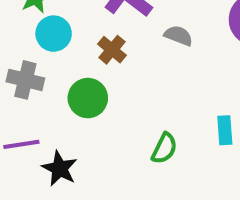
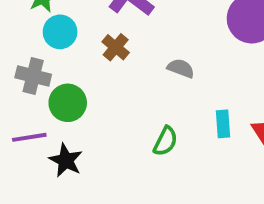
gray semicircle: (178, 36) -> (181, 68), moved
green circle: (88, 98) -> (68, 103), moved

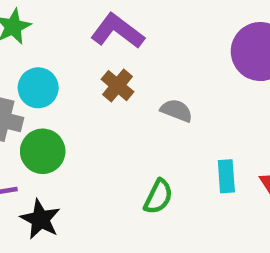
cyan circle: (60, 32) -> (38, 88), moved
brown cross: (116, 47) -> (117, 86), moved

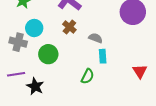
green circle: (43, 151) -> (48, 54), moved
cyan rectangle: (226, 176) -> (103, 56), moved

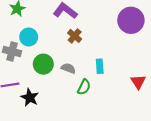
brown cross: (69, 27) -> (75, 36), moved
gray semicircle: (96, 38) -> (68, 68), moved

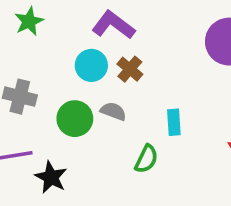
cyan circle: (29, 37) -> (91, 65), moved
gray semicircle: (68, 68) -> (113, 111), moved

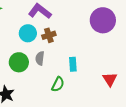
brown cross: (130, 69) -> (49, 35), turned 32
gray semicircle: (113, 111) -> (40, 58), turned -104

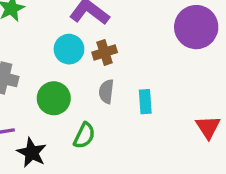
gray semicircle: (40, 58) -> (106, 91), moved
green semicircle: (58, 84) -> (84, 136), moved

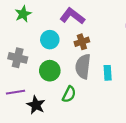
cyan circle: (69, 49) -> (50, 40), moved
gray semicircle: (106, 91) -> (83, 66), size x1.6

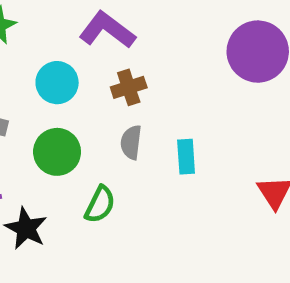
gray semicircle: (83, 66) -> (131, 142), size x0.6

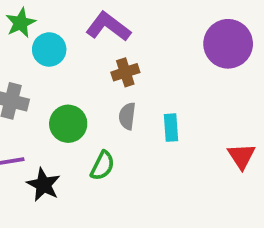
cyan circle: (57, 83) -> (49, 49), moved

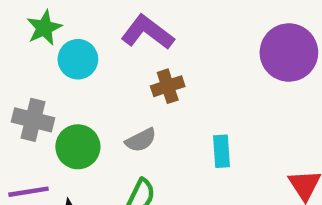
gray semicircle: (127, 116) -> (141, 140), moved, turned -124
green circle: (68, 124) -> (78, 147), moved

